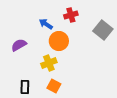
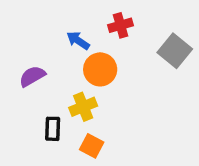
black rectangle: (25, 87) -> (53, 129), moved

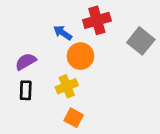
red cross: (120, 25) -> (97, 20), size x1.4
black rectangle: (53, 129) -> (26, 90), moved

